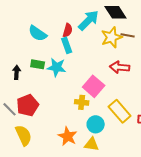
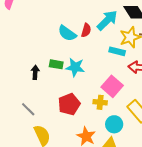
cyan semicircle: (38, 33) -> (67, 33), moved
cyan rectangle: (67, 45) -> (117, 51), moved, turned -56
red pentagon: (28, 105) -> (69, 104), moved

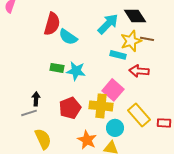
red semicircle: (86, 30) -> (52, 24), moved, size x1.6
black arrow: (35, 72) -> (36, 99), moved
yellow cross: (100, 102) -> (101, 106), size x1.6
gray line: (28, 109) -> (29, 113), turned -63

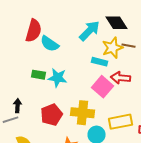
pink square: (113, 90) -> (102, 87), moved
yellow rectangle: (139, 115) -> (120, 122), turned -60

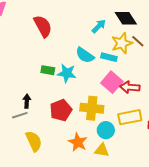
red semicircle: (34, 31) -> (43, 26), turned -45
cyan arrow: (90, 31) -> (99, 26), size x0.7
cyan semicircle: (50, 44) -> (85, 55), moved
brown line: (128, 46) -> (138, 41), turned 32
red arrow: (120, 78) -> (130, 87), moved

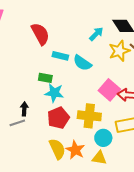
cyan rectangle: (109, 57) -> (60, 56), moved
cyan star: (67, 73) -> (54, 93), moved
yellow semicircle: (34, 141) -> (57, 149), moved

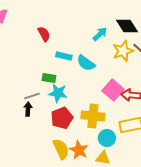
red semicircle: (40, 34) -> (44, 34), size x0.7
gray line: (17, 123) -> (32, 96), moved

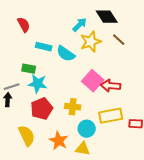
yellow star: (123, 51) -> (91, 42), moved
yellow cross: (93, 116) -> (73, 107), size x0.7
yellow semicircle: (61, 149) -> (27, 136), moved

